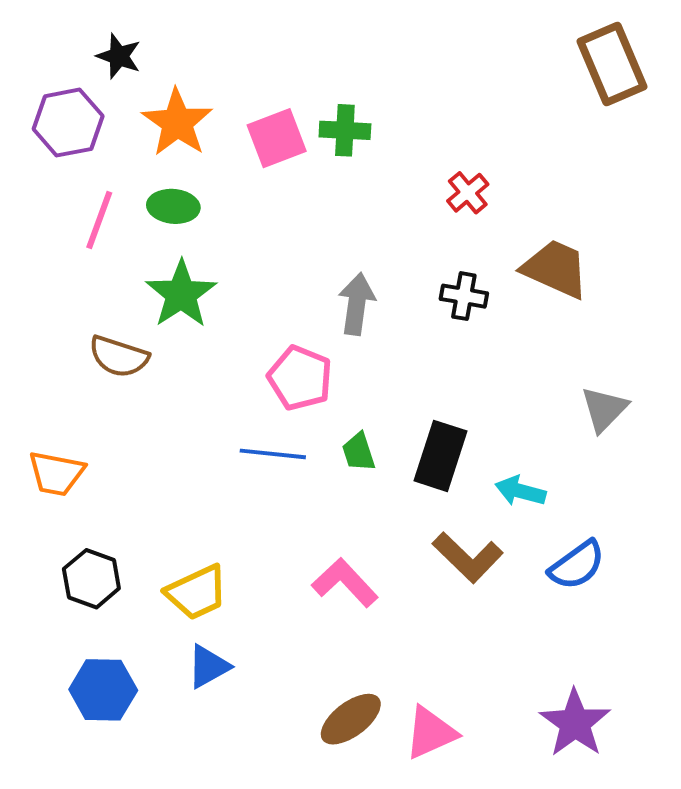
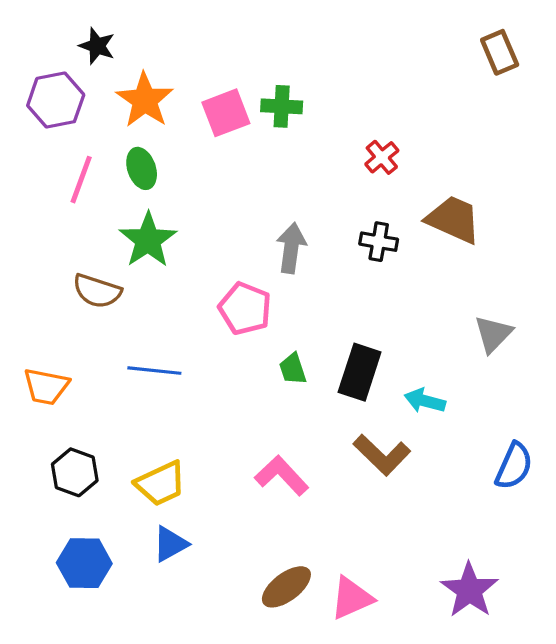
brown rectangle: (612, 64) -> (500, 52), size x0.7
green ellipse: (173, 206) -> (142, 168), turned 66
blue line: (273, 454) -> (154, 371), moved
blue semicircle: (577, 565) -> (514, 466), moved, turned -30

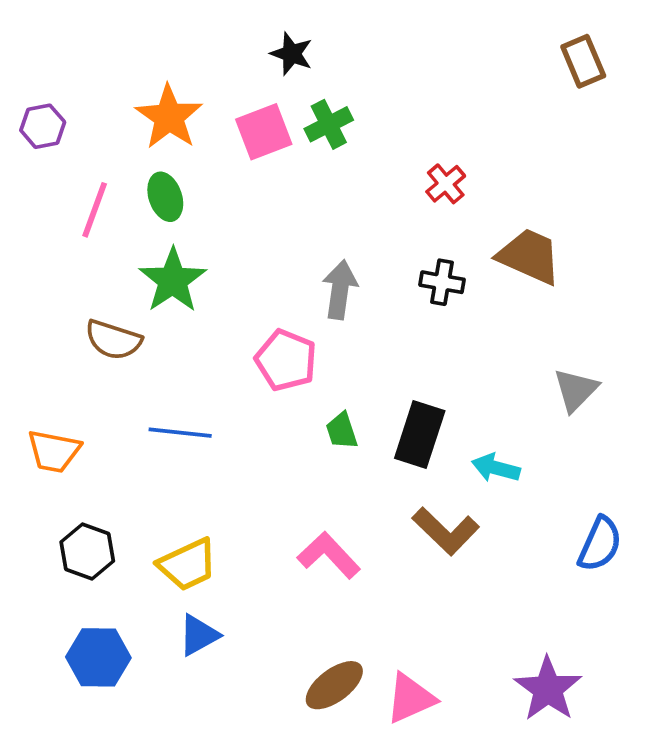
black star: (97, 46) -> (292, 54), moved
purple hexagon: (56, 100) -> (43, 126), moved, size x0.7
green cross: (282, 106) -> (329, 124), turned -30

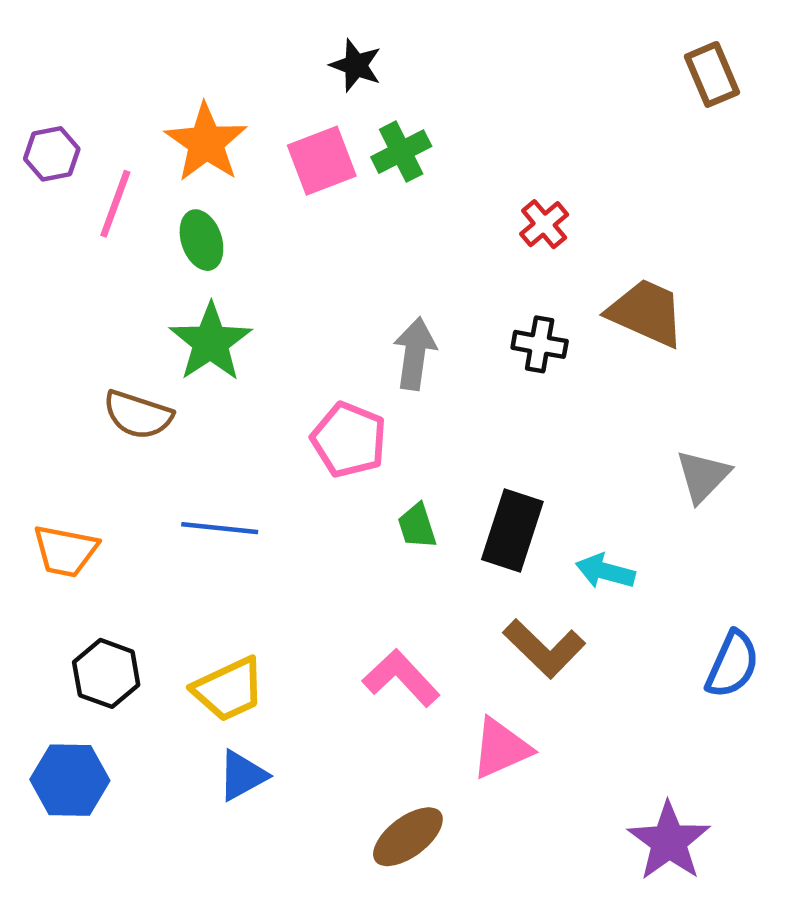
pink line: (95, 210) -> (115, 204), moved
blue hexagon: (98, 657) -> (70, 780), moved
pink triangle: (410, 698) -> (501, 748), moved

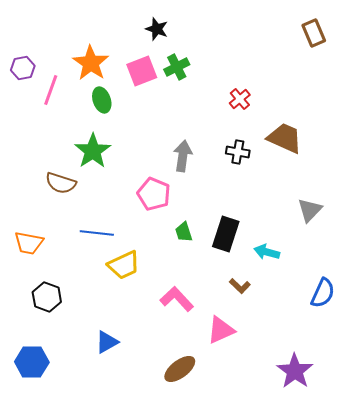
green ellipse: (201, 240) -> (102, 100), moved
brown L-shape: (544, 648) -> (240, 286), size x0.6
yellow trapezoid: (229, 689) -> (124, 265), moved
blue hexagon: (70, 780) -> (32, 362), moved

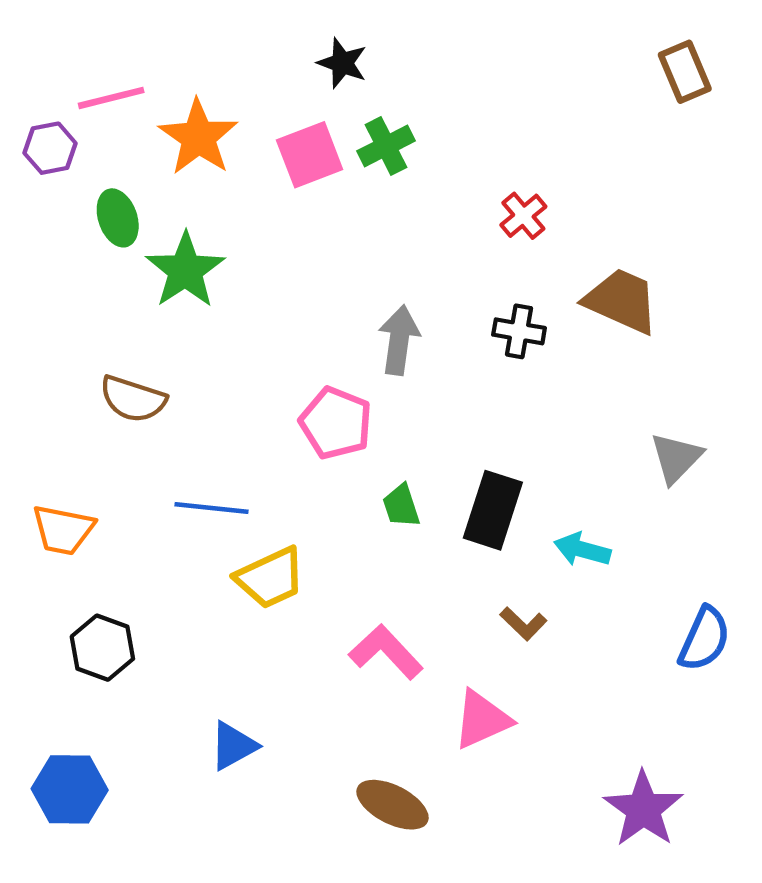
pink line: (51, 90) -> (111, 98), moved, turned 56
green ellipse: (102, 100) -> (118, 218), moved
green star: (93, 151) -> (185, 270), moved
brown ellipse: (180, 369) -> (392, 805), turned 64

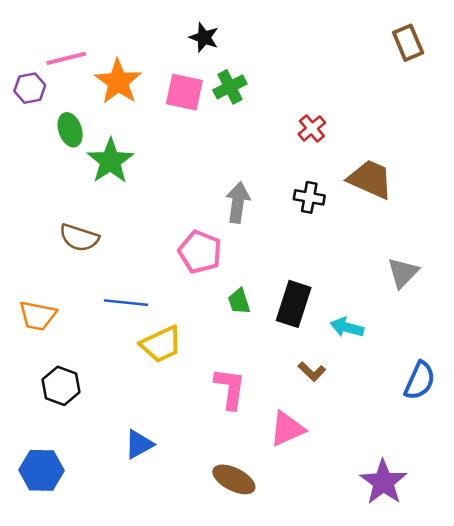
pink square: (310, 155) -> (184, 92), turned 33
pink L-shape: (386, 652) -> (230, 388), turned 51

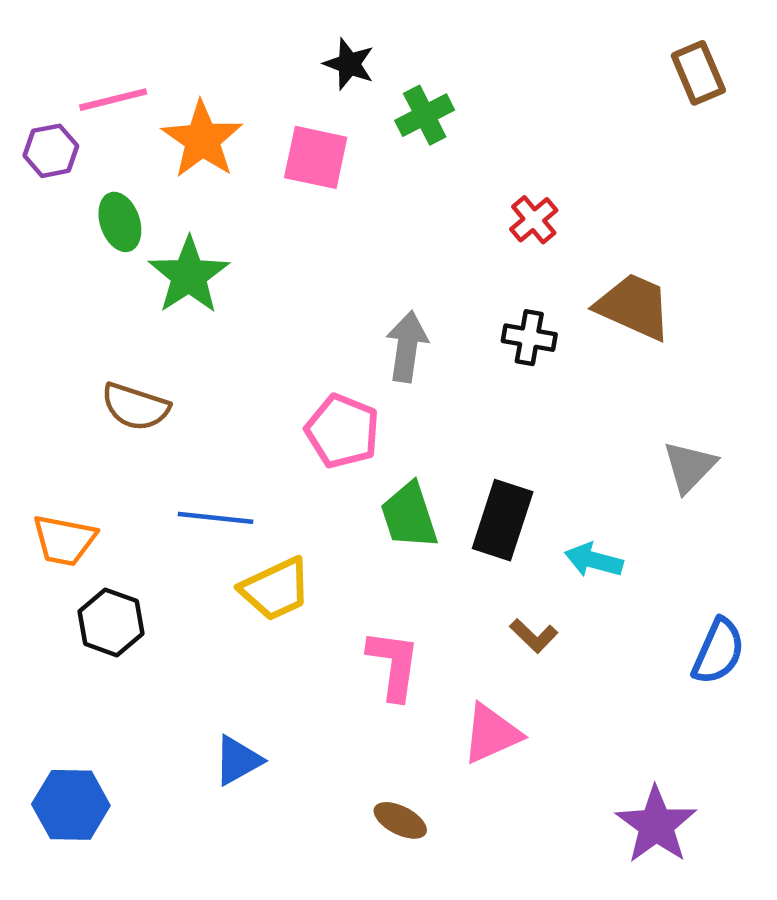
green cross: (230, 87) -> (425, 115), moved
green trapezoid: (239, 301) -> (409, 516), size x1.5
black hexagon: (61, 386) -> (111, 622), moved
brown ellipse: (234, 479) -> (400, 820), size x0.7

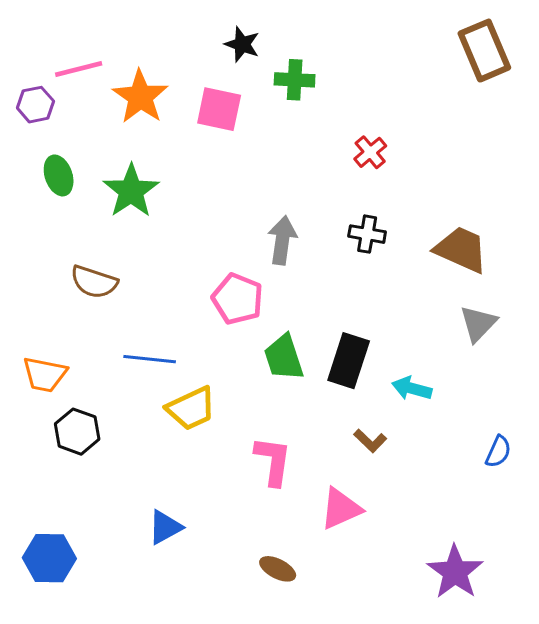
brown rectangle: (698, 73) -> (484, 51), size x1.4
green cross: (425, 115) -> (295, 80), turned 30
green ellipse: (120, 222) -> (59, 175), moved
brown trapezoid: (634, 307) -> (461, 250), moved
blue semicircle: (718, 651) -> (498, 452), size x0.7

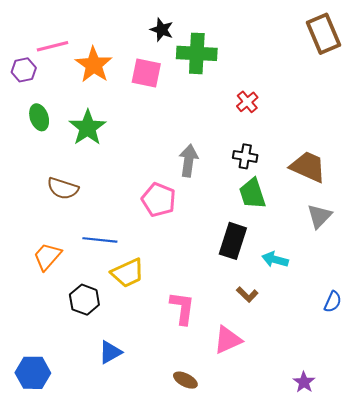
green cross: (295, 80) -> (197, 53), size x1.5
green trapezoid: (284, 358) -> (252, 194), moved
orange trapezoid: (45, 374) -> (47, 256), moved, turned 120
black hexagon: (77, 432) -> (84, 300), moved
purple star: (455, 572) -> (304, 382), size x0.6

